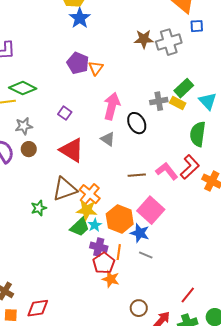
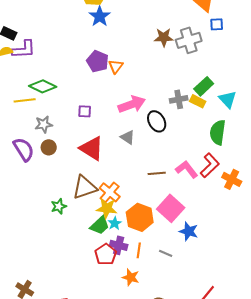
pink arrow: (112, 106) -> (132, 104), turned 56
purple square: (65, 113) -> (85, 111), turned -32
blue star: (140, 233) -> (189, 231), moved
red pentagon: (104, 263) -> (106, 254), moved

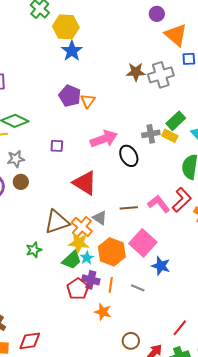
gray triangle: (128, 137) -> (100, 218), moved
red triangle: (92, 148) -> (85, 183), moved
green star: (59, 206) -> (34, 250), moved

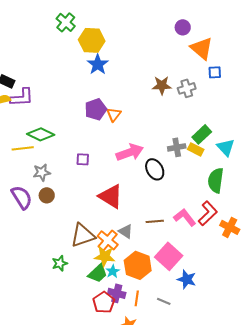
gray cross: (161, 75) -> (187, 88), size x0.7
purple pentagon: (70, 96) -> (96, 109), turned 30

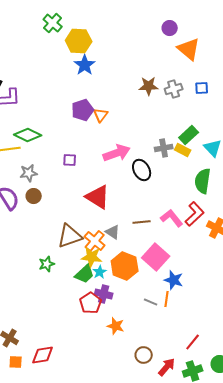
blue square: (215, 72) -> (202, 88), moved
orange line: (137, 298) -> (167, 299), moved

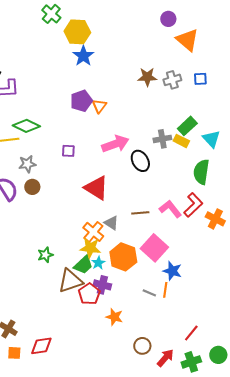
brown triangle: (70, 236) -> (70, 281), moved

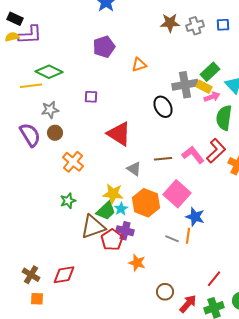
orange triangle: (99, 106) -> (139, 65), moved, turned 35
gray cross: (162, 139) -> (185, 85), size x1.4
pink arrow: (115, 144) -> (212, 97), moved, size x0.6
orange cross: (93, 232) -> (73, 162), moved
red diamond: (41, 346) -> (64, 275), moved

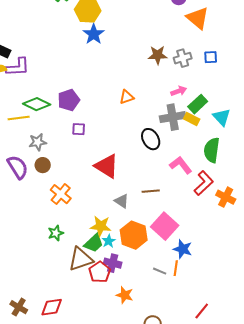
purple pentagon: (104, 47) -> (69, 100), moved
pink arrow: (212, 97) -> (179, 91), moved
pink L-shape: (193, 155) -> (181, 165), moved

